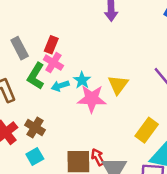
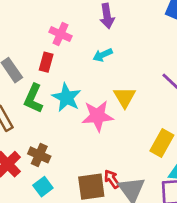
pink cross: (53, 63) -> (61, 34), moved
cyan star: (82, 80) -> (67, 97), moved, size x1.5
cyan arrow: (60, 86) -> (103, 55), moved

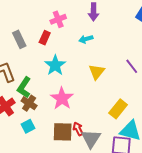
pink cross: (61, 34) -> (58, 19), turned 35
green L-shape: (33, 98) -> (24, 87), moved
pink star: (97, 116) -> (62, 98), moved, turned 30

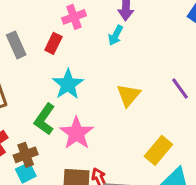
cyan arrow: (86, 39) -> (116, 35), moved, turned -48
green L-shape: (24, 87) -> (45, 119), moved
brown cross: (29, 103) -> (26, 155), moved, turned 35

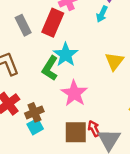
red rectangle: (53, 43) -> (53, 23), size x1.6
green L-shape: (45, 119) -> (50, 68), moved

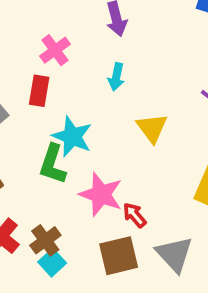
cyan arrow: (102, 14) -> (116, 77), moved
red rectangle: (53, 23) -> (39, 91), size x0.7
red arrow: (94, 128) -> (135, 215), moved

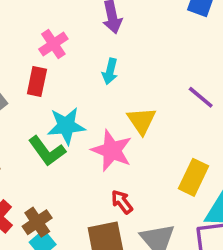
cyan star: (72, 137) -> (66, 126), turned -30
green L-shape: (53, 164) -> (47, 151), turned -57
pink star: (101, 194) -> (112, 150), moved

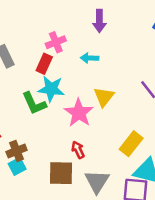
pink cross: (53, 44) -> (56, 42), moved
cyan arrow: (110, 71) -> (90, 58), turned 66
red rectangle: (37, 82) -> (44, 64), moved

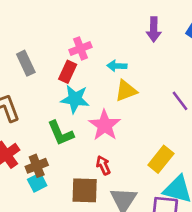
purple arrow: (99, 21) -> (154, 29), moved
yellow triangle: (104, 97) -> (126, 91), moved, turned 30
green L-shape: (34, 103) -> (61, 133), moved

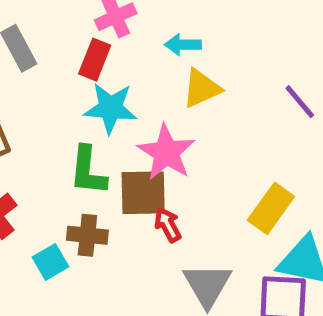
green L-shape: (61, 133) -> (88, 171), turned 32
brown cross: (37, 166) -> (87, 235), moved, turned 30
brown square: (85, 190) -> (143, 193), moved

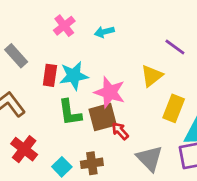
red rectangle: (95, 60) -> (50, 75), moved
yellow triangle: (202, 88) -> (152, 76), moved
brown cross: (87, 235) -> (92, 163), moved

